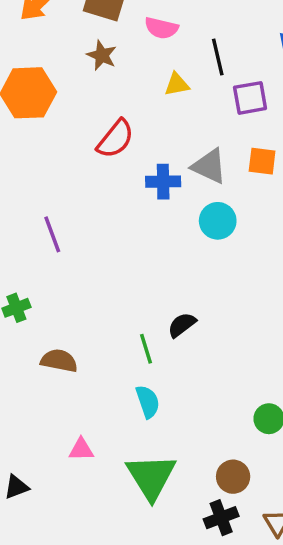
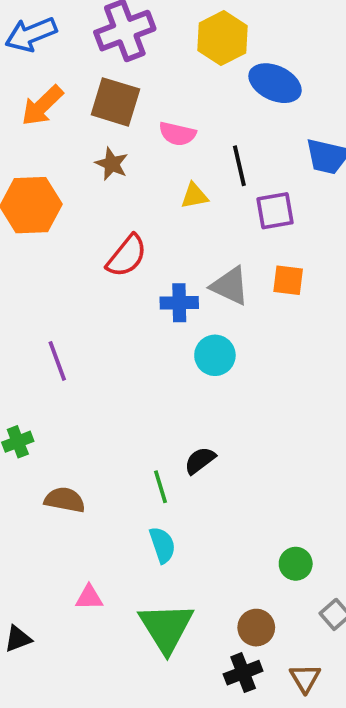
cyan circle: (218, 221) -> (215, 355), moved

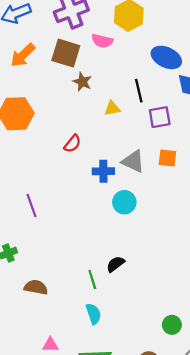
blue ellipse: (275, 83) -> (166, 57), moved
pink semicircle: (177, 134) -> (102, 41), moved
brown star: (112, 164) -> (82, 82), moved
red semicircle: (127, 256) -> (72, 144), size x0.7

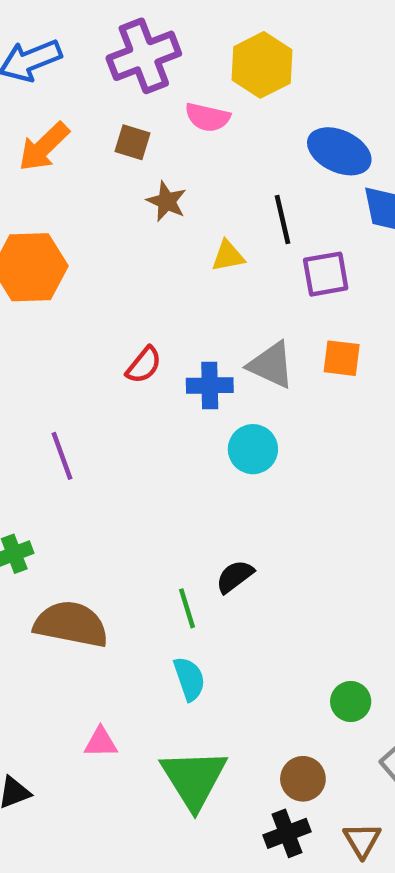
brown square: (66, 53) -> (132, 142), size x0.6
red semicircle: (72, 144) -> (144, 365), moved
brown semicircle: (36, 287) -> (71, 624), size x1.5

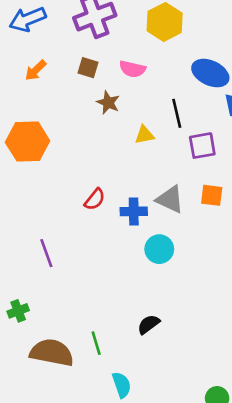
pink semicircle: (207, 117) -> (132, 69), moved
orange arrow: (44, 147) -> (36, 70), size x0.7
green line: (187, 608) -> (96, 343), moved

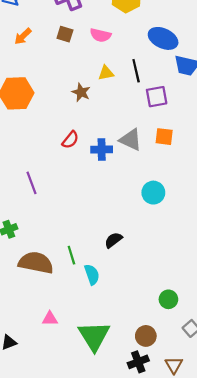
brown star: (108, 103) -> (81, 92), moved
yellow triangle: (144, 135) -> (106, 73), moved
cyan circle: (159, 249) -> (153, 193), moved
cyan semicircle: (122, 385) -> (92, 275), moved

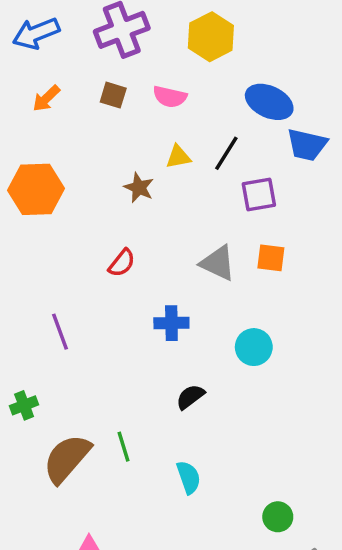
black line: (136, 71) -> (226, 153), turned 45
blue cross: (102, 149) -> (171, 323), moved
black semicircle: (113, 240) -> (190, 397), moved
brown semicircle: (36, 263) -> (67, 459), turned -60
cyan semicircle: (92, 275) -> (189, 477), moved

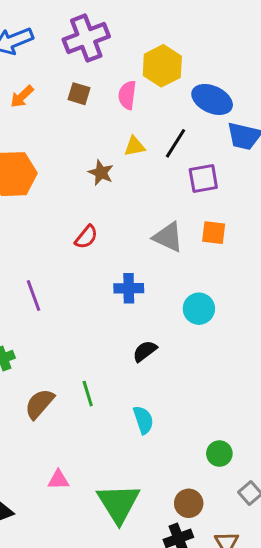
yellow hexagon: (211, 37) -> (162, 66), moved
pink semicircle: (170, 97) -> (127, 95), turned 84
brown semicircle: (67, 459) -> (39, 404), size x0.7

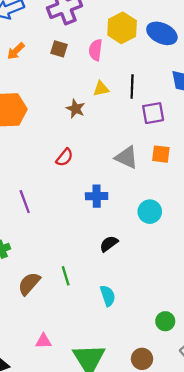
blue ellipse: (212, 99) -> (162, 33), moved
black line: (176, 143) -> (132, 87), turned -30

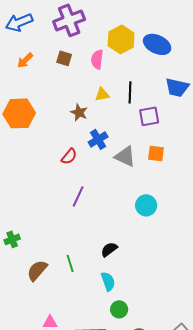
blue cross: (97, 196) -> (98, 139), moved, turned -30
purple line: (25, 202) -> (78, 196), moved, turned 45
black semicircle: (109, 244) -> (109, 249), moved
green circle: (165, 321) -> (119, 309), moved

